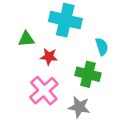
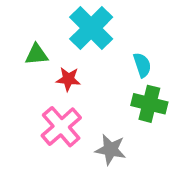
cyan cross: (65, 20) -> (91, 28), turned 32
green cross: (88, 74) -> (149, 104), moved

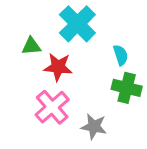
red star: (68, 79) -> (58, 67), size x1.4

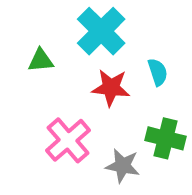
red star: (58, 67) -> (111, 88), moved
green cross: (127, 88) -> (166, 138), moved

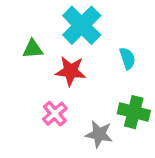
red star: (111, 88) -> (71, 71), moved
pink cross: (68, 140) -> (55, 114), size x0.7

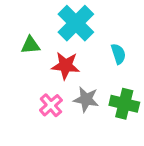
gray star: (99, 134) -> (86, 99), moved

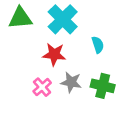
green triangle: (30, 45) -> (20, 18), moved, size x1.5

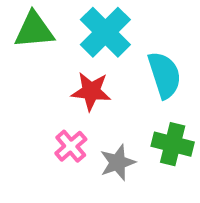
cyan semicircle: (98, 45) -> (164, 75), size x1.6
gray star: (71, 82) -> (118, 162), moved, turned -30

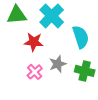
red star: (91, 91) -> (34, 42), moved
gray star: (118, 162) -> (58, 64), moved

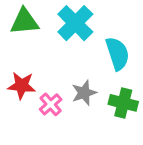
red star: (34, 42) -> (22, 85), moved

